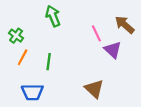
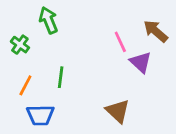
green arrow: (53, 16) -> (48, 20), moved
orange line: (23, 57) -> (25, 85), moved

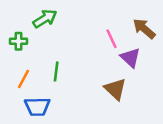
green arrow: (48, 20) -> (45, 19), turned 80
green cross: (20, 45) -> (18, 41), turned -36
brown triangle: (118, 111) -> (115, 89), moved

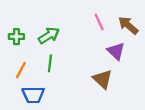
green arrow: (45, 19) -> (49, 35), moved
pink line: (111, 39) -> (99, 22), moved

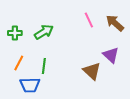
purple triangle: (116, 51) -> (111, 55), moved
green line: (50, 63) -> (44, 66), moved

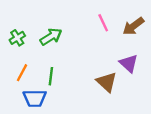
brown arrow: (115, 23) -> (133, 26), turned -78
green cross: (15, 33) -> (17, 38), turned -32

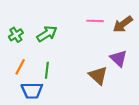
pink line: (103, 23) -> (95, 21), turned -63

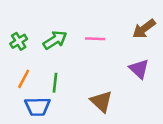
pink line: (95, 21) -> (95, 39), moved
brown triangle: (98, 75) -> (101, 101), moved

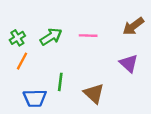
orange line: (24, 79) -> (22, 61), moved
green line: (55, 83) -> (60, 82), moved

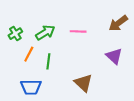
orange line: (22, 61) -> (29, 54), moved
green line: (60, 82) -> (48, 61), moved

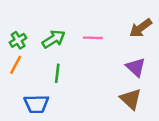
orange line: (29, 54) -> (16, 65), moved
brown triangle: (83, 83) -> (131, 99), moved

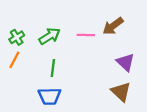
brown arrow: (141, 28) -> (113, 26), moved
blue trapezoid: (36, 104) -> (50, 96), moved

